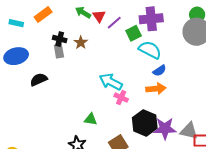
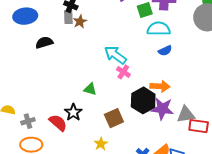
brown star: (81, 43) -> (80, 22), moved
cyan semicircle: (150, 50) -> (159, 29), turned -35
orange arrow: (156, 89) -> (160, 86), moved
gray triangle: (189, 131) -> (186, 114), turned -30

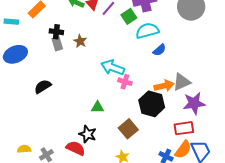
brown star: (80, 22) -> (80, 41), moved
black semicircle: (44, 42) -> (43, 87), moved
purple star: (162, 109) -> (194, 103), moved
gray triangle: (186, 114) -> (182, 82), moved
red rectangle: (199, 126) -> (184, 128), moved

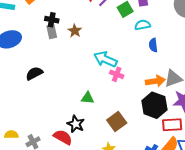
cyan semicircle: (147, 31) -> (142, 25), size x0.7
blue semicircle: (159, 50) -> (153, 45), turned 120
black hexagon: (152, 104) -> (154, 105), moved

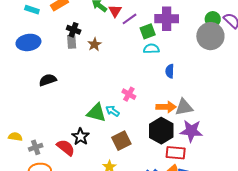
cyan semicircle: (142, 25) -> (151, 49), moved
cyan arrow: (105, 59) -> (113, 111), moved, size x0.6
green triangle: (88, 98) -> (96, 113), size x1.5

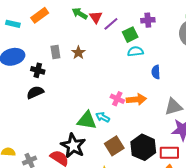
purple cross: (167, 19) -> (148, 20), size x0.6
black cross: (74, 30) -> (38, 70), moved
orange arrow: (166, 107) -> (136, 99), moved
black hexagon: (161, 131) -> (143, 147), moved
black star: (81, 137) -> (73, 146), size x1.4

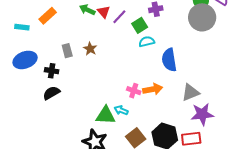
blue semicircle: (156, 72) -> (169, 60), size x1.6

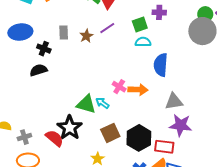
purple line: (119, 17) -> (107, 28), moved

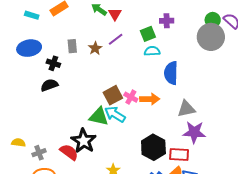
cyan arrow: (102, 103) -> (115, 114), size x1.5
brown square: (110, 133) -> (113, 95), moved

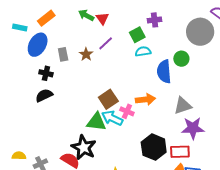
green circle: (213, 20) -> (181, 59), moved
blue ellipse: (29, 48) -> (38, 45), moved, turned -45
pink cross: (131, 97) -> (127, 111), moved

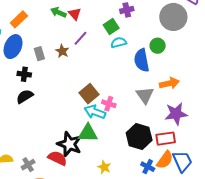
orange arrow: (145, 99) -> (169, 83), moved
gray triangle: (183, 106) -> (145, 95), moved, turned -42
green triangle: (96, 122) -> (88, 133), moved

